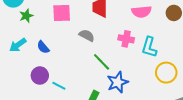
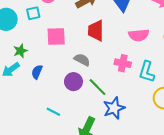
green star: (26, 16) -> (20, 51), moved
blue semicircle: (43, 47) -> (37, 72), turned 64
purple circle: (40, 75) -> (73, 82), moved

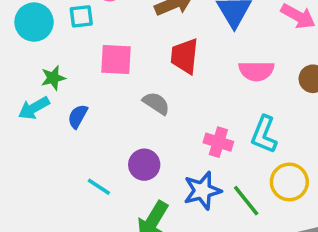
pink cross: (123, 63) -> (218, 142), moved
purple circle: (73, 82) -> (144, 165), moved
green line: (97, 87) -> (246, 201), moved

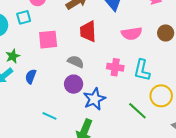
pink cross: (218, 142) -> (115, 67), moved
purple circle: (144, 165) -> (74, 84), moved
blue star: (202, 191) -> (94, 99), moved

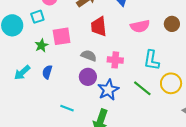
green star: (13, 56) -> (41, 45), moved
pink cross: (115, 67) -> (115, 60), moved
green line: (137, 111) -> (142, 88), moved

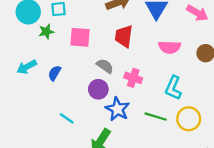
green star: (41, 45) -> (46, 32), moved
green line: (142, 88) -> (156, 117), turned -36
blue star: (108, 90) -> (117, 109), turned -30

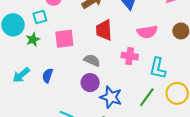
pink cross: (133, 78) -> (130, 56), moved
green line: (156, 117) -> (147, 97), turned -60

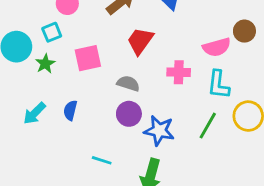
red trapezoid: (104, 30) -> (140, 41), turned 45
pink semicircle: (147, 32) -> (217, 47), moved

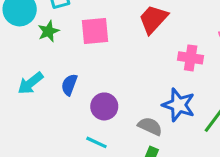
gray semicircle: (128, 83) -> (150, 126), moved
purple circle: (129, 114) -> (104, 106), moved
blue star: (159, 131) -> (179, 105), moved

